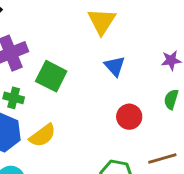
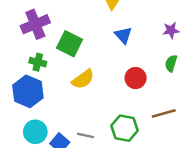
yellow semicircle: (43, 135) -> (83, 79), moved

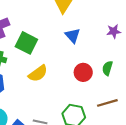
green semicircle: (171, 63) -> (107, 68), moved

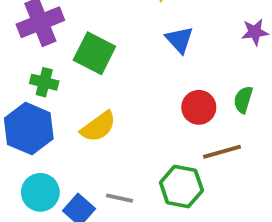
yellow semicircle: (38, 73) -> (98, 127), moved
brown line: (107, 103) -> (222, 152), moved

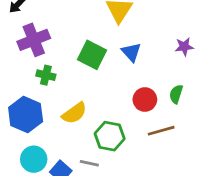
green square: (94, 53) -> (92, 55), moved
green cross: (44, 82) -> (46, 75), moved
green hexagon: (181, 187) -> (110, 136), moved

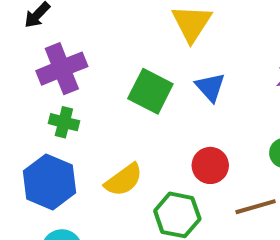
green cross: (46, 75) -> (64, 122), moved
red circle: (145, 100) -> (210, 165), moved

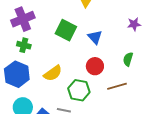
blue triangle: (210, 87) -> (95, 37), moved

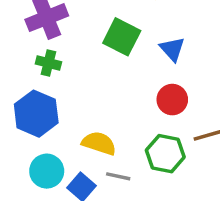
yellow semicircle: (53, 73) -> (99, 143), moved, turned -126
green hexagon: (79, 90) -> (165, 154), moved

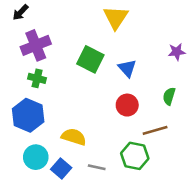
green hexagon: (165, 154) -> (135, 156), moved
gray line: (118, 176) -> (97, 167), moved

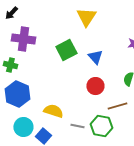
purple cross: (36, 45) -> (23, 39), turned 30
green square: (90, 59) -> (66, 50), turned 35
green cross: (37, 78) -> (10, 65), moved
gray line: (97, 167) -> (77, 126), moved

